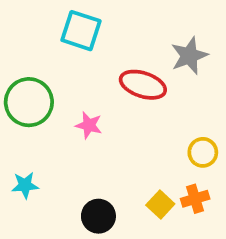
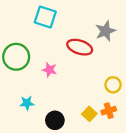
cyan star: (25, 185) -> (27, 103), moved

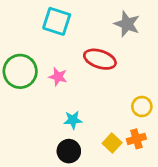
gray star: (105, 31) -> (127, 24), moved, turned -30
pink star: (50, 70) -> (58, 77), moved
cyan star: (27, 103) -> (73, 120), moved

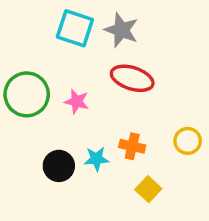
gray star: (127, 24) -> (121, 30), moved
orange cross: (136, 139) -> (132, 146), moved, turned 30
black circle: (69, 151) -> (59, 166), moved

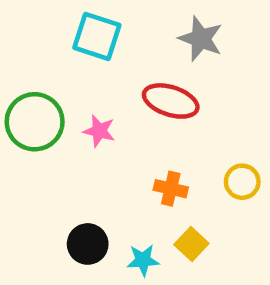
gray star: (121, 30) -> (201, 39), moved
cyan star: (96, 159) -> (143, 260), moved
black circle: (59, 166) -> (88, 244), moved

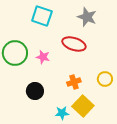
orange cross: (171, 189) -> (74, 82), turned -32
black circle: (88, 244) -> (35, 91), moved
yellow square: (191, 244) -> (83, 106), size x1.5

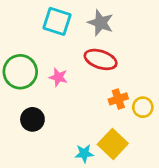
gray star: (87, 17) -> (101, 23), moved
orange cross: (74, 82) -> (118, 99), moved
black circle: (35, 91) -> (32, 119), moved

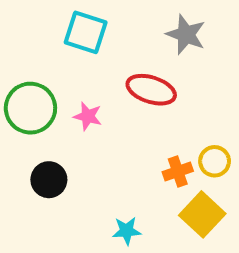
gray star: (101, 23) -> (186, 34), moved
orange cross: (118, 99) -> (178, 171), moved
yellow square: (113, 144) -> (202, 214), moved

